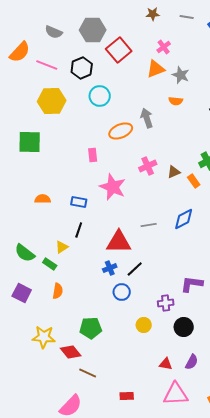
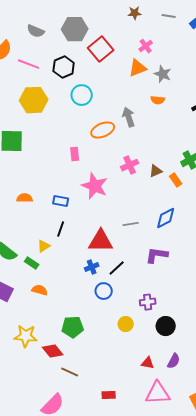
purple L-shape: (192, 284) -> (157, 255), moved
orange semicircle: (58, 291) -> (40, 290), turned -84

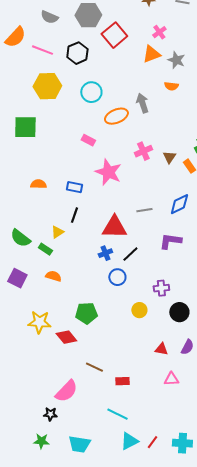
cyan circle: (82, 95) -> (91, 92), moved
pink rectangle: (75, 154) -> (88, 140), turned -56
brown triangle: (156, 171) -> (169, 157), turned -32
brown line: (70, 372) -> (94, 367), moved
pink triangle: (158, 393) -> (171, 379), size x0.6

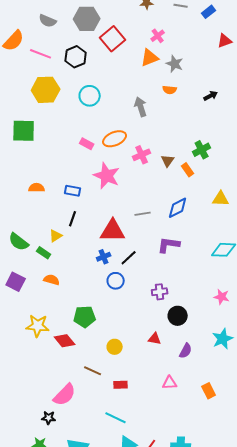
orange ellipse: (116, 116) -> (115, 139), moved
yellow circle: (139, 310) -> (115, 347), moved
red triangle: (161, 349) -> (155, 339), moved

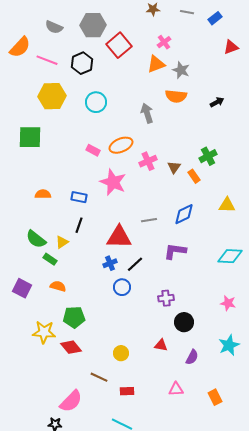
orange semicircle: (170, 90) -> (176, 96), size x1.5
green semicircle: (19, 242) -> (36, 239), moved
green pentagon: (85, 317) -> (74, 317), moved

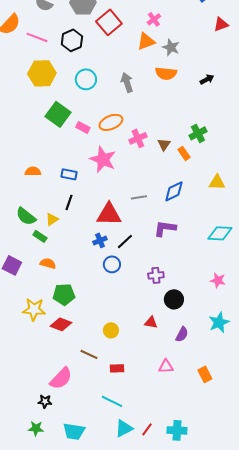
gray arrow: (147, 113) -> (127, 82), moved
green square: (30, 137) -> (58, 114), moved, turned 35
red diamond: (71, 347) -> (61, 324), turned -30

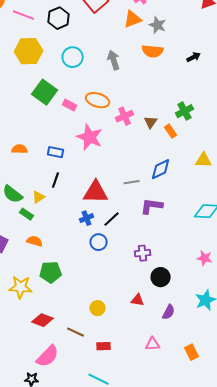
orange ellipse: (111, 122) -> (98, 100), turned 40
gray line: (139, 197) -> (132, 182), moved
red diamond: (61, 324) -> (43, 320), moved

